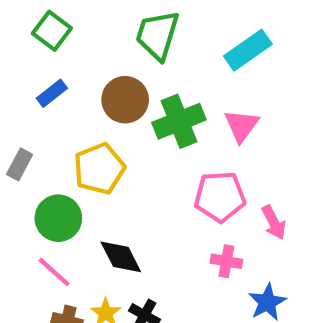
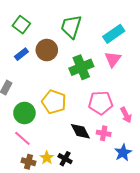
brown circle: (125, 100) -> (47, 50), moved
pink triangle: (241, 126) -> (113, 59), moved
yellow pentagon: (99, 169) -> (54, 102), moved, turned -30
black diamond: (121, 257) -> (80, 131), moved

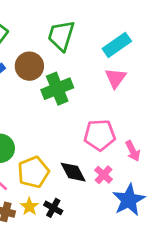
green cross: (81, 67) -> (57, 89), moved
yellow pentagon: (54, 102) -> (33, 172), moved, turned 30
pink cross: (104, 133) -> (104, 175), turned 32
blue star: (123, 153) -> (129, 200), size x1.4

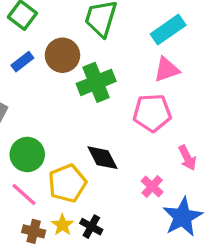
pink triangle: (116, 78) -> (167, 70), turned 35
pink pentagon: (100, 135) -> (152, 113), moved
black diamond: (73, 172) -> (102, 158), moved

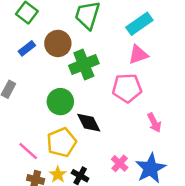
green circle: (27, 154) -> (60, 102), moved
pink cross: (152, 187) -> (120, 163), moved

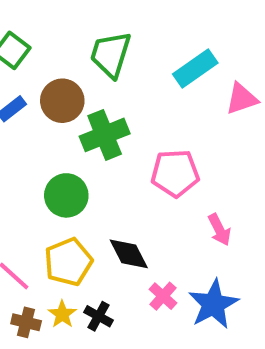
pink triangle: (138, 55) -> (242, 99), moved
black diamond: (89, 123) -> (129, 254), moved

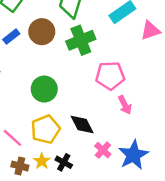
green cross: (105, 135) -> (81, 40), moved
pink arrow: (219, 230) -> (125, 105), moved

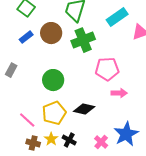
pink arrow: (125, 105) -> (119, 93), turned -63
black diamond: (82, 124) -> (84, 109), turned -50
pink cross: (103, 150) -> (101, 142), moved

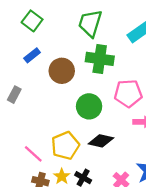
brown circle: (51, 33) -> (62, 71), moved
green cross: (83, 40) -> (100, 59), turned 30
green circle: (53, 80) -> (89, 106), moved

